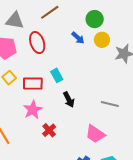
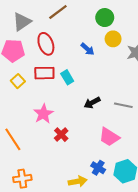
gray triangle: (15, 21) -> (22, 22), turned -42
blue arrow: (78, 38) -> (87, 49), moved
red rectangle: (33, 84) -> (44, 73), moved
black arrow: (69, 100) -> (92, 103), moved, turned 91

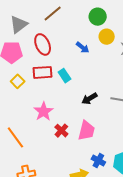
pink trapezoid: (109, 137) -> (86, 131), moved, turned -105

